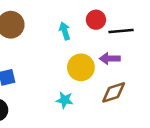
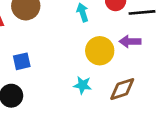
brown diamond: (114, 92) -> (122, 89), moved

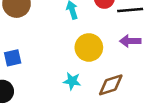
purple arrow: (130, 41) -> (130, 41), moved

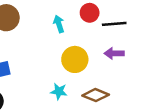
brown diamond: (111, 85) -> (96, 95), turned 40

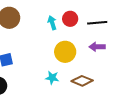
red circle: (90, 13) -> (70, 19), moved

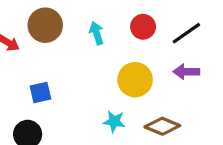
cyan arrow: (52, 23) -> (97, 33), moved
black line: (97, 23) -> (186, 33), turned -30

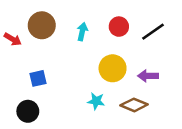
cyan arrow: (97, 33) -> (82, 32), turned 30
purple arrow: (186, 72) -> (148, 76), moved

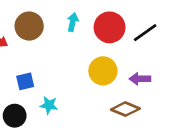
red circle: (119, 27) -> (110, 27), size x1.5
cyan arrow: (82, 32) -> (73, 22), moved
cyan star: (96, 101) -> (49, 105), moved

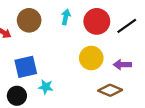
blue square: (25, 81) -> (26, 67), size x1.5

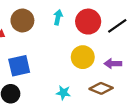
cyan star: (46, 87) -> (63, 93), moved

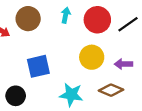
blue square: (19, 66) -> (38, 66), moved
cyan star: (63, 93) -> (71, 95), size x1.5

